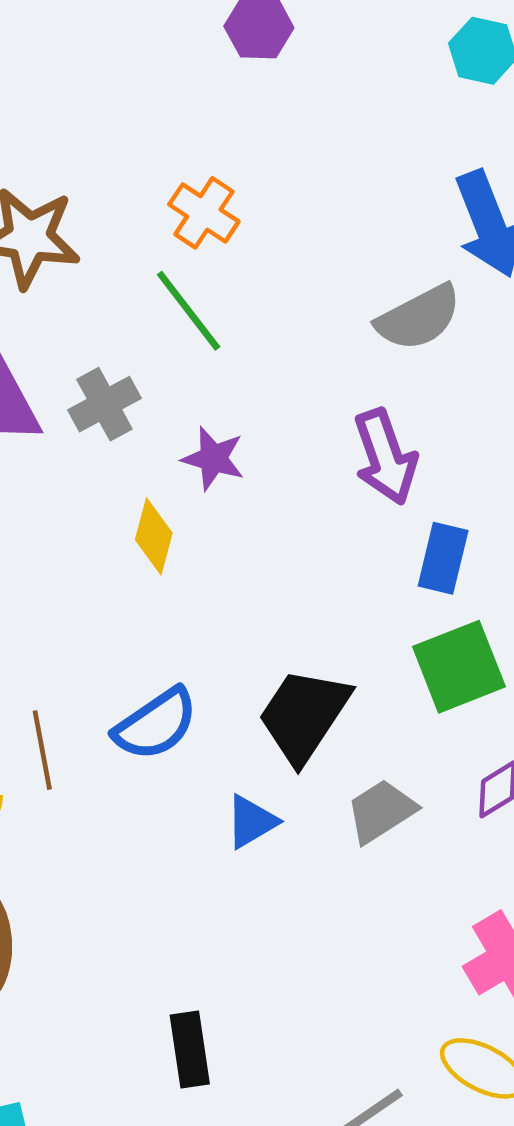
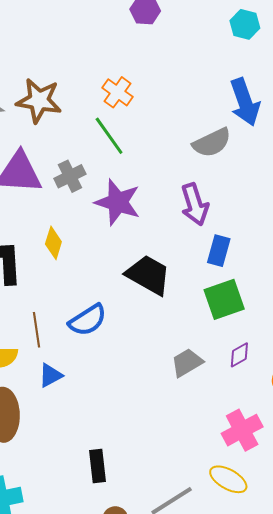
purple star: (213, 458) -> (118, 202), size x1.6
yellow diamond: (154, 536) -> (53, 243), moved
black trapezoid: (304, 715) -> (148, 275), moved, turned 84
blue triangle: (251, 822) -> (50, 375), moved

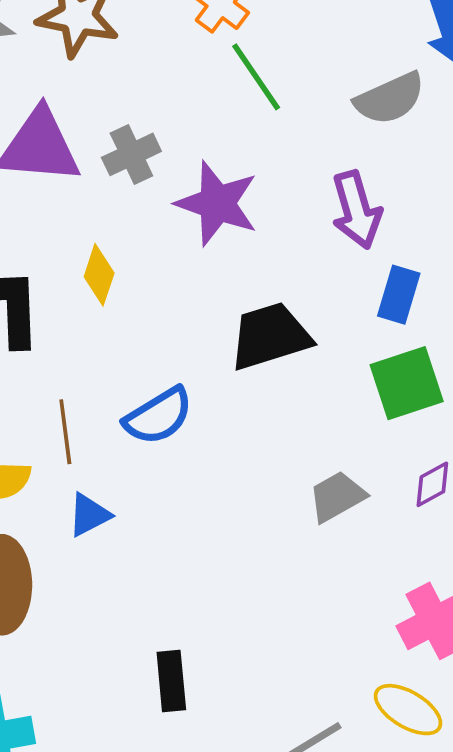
green line: (109, 136) -> (256, 77), moved
black trapezoid: (148, 275) -> (270, 336), turned -48

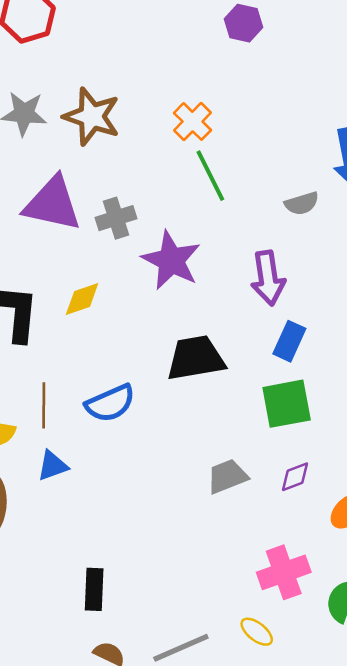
gray semicircle: (390, 99) -> (302, 203), size x0.7
yellow diamond: (99, 275) -> (82, 299), turned 45
yellow ellipse: (408, 710) -> (257, 632), size x0.7

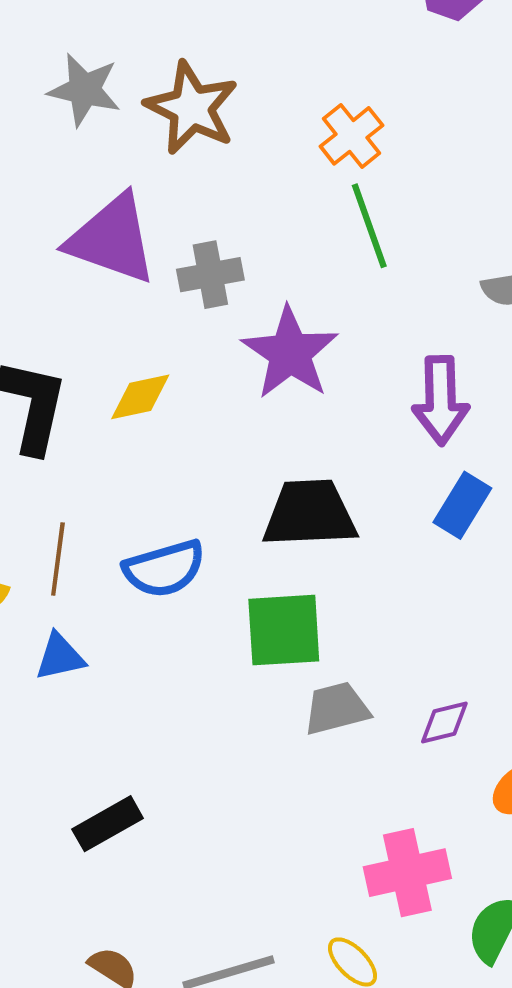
green square: (287, 404) -> (284, 630), moved
black rectangle: (94, 589) -> (108, 824), moved, turned 51

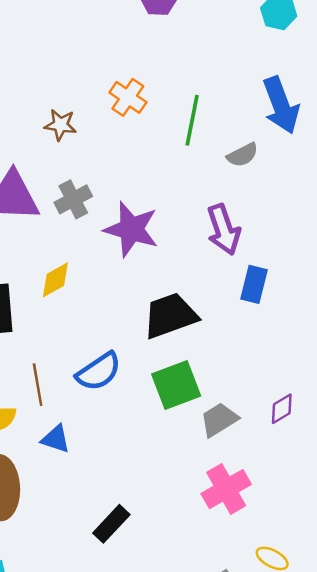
brown star: (192, 108) -> (60, 125), moved, size x0.6
green line: (369, 226) -> (192, 120), moved, turned 48
blue triangle: (60, 657) -> (56, 439), turned 48
pink cross: (407, 873) -> (226, 489), moved

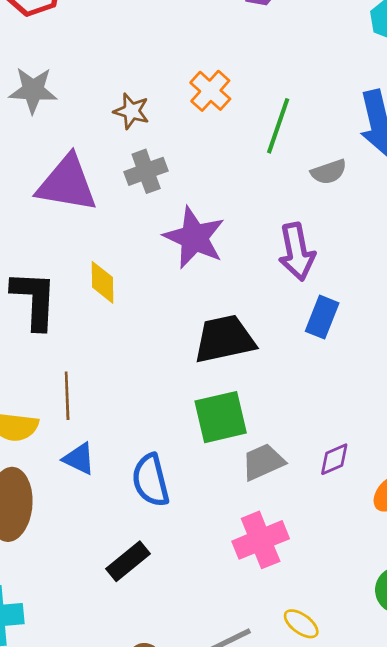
gray cross: (73, 199) -> (146, 171), moved
yellow diamond: (55, 280) -> (102, 282), turned -69
blue semicircle: (99, 372) -> (151, 480), moved, turned 102

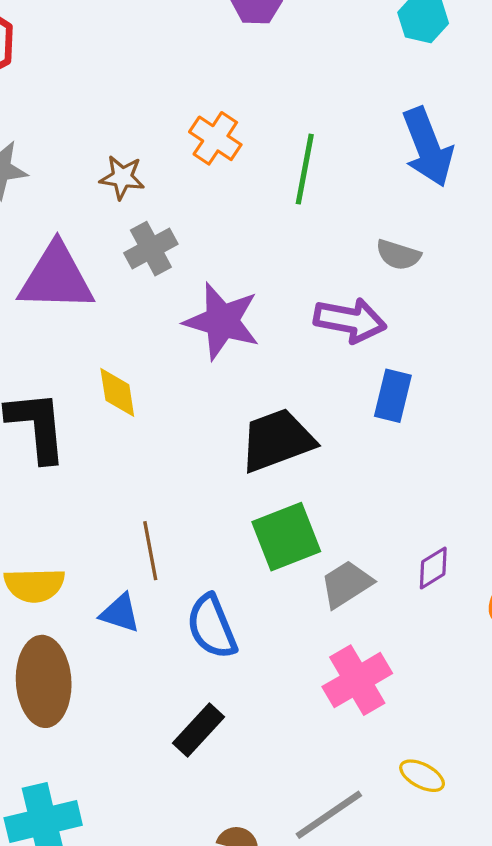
gray semicircle: (329, 172) -> (398, 255), moved, turned 45
purple arrow: (297, 252) -> (350, 320), turned -60
brown line: (67, 396) -> (150, 551), moved

